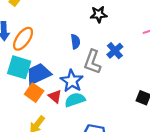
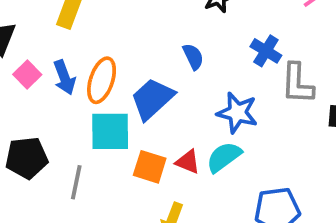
gray L-shape: (92, 62) -> (297, 84), moved
blue trapezoid: (38, 74) -> (152, 99), moved
blue star: (72, 81) -> (237, 113), moved

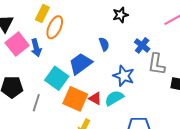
pink square: (27, 75) -> (17, 44), size x1.6
orange ellipse: (102, 80) -> (55, 27), moved
cyan square: (110, 131) -> (57, 78), turned 30
orange square: (150, 167) -> (75, 99), size x1.4

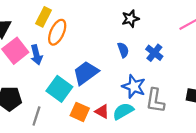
blue semicircle: (104, 44) -> (123, 50), moved
gray L-shape: (156, 64) -> (155, 101), moved
orange square: (75, 99) -> (80, 112), size x0.7

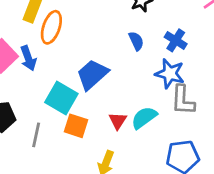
blue star: (134, 86) -> (170, 74), moved
orange square: (80, 112) -> (76, 126), moved
red triangle: (102, 112) -> (118, 121), turned 40

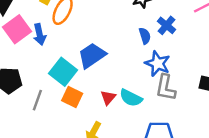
blue cross: (176, 40) -> (167, 25), moved
blue semicircle: (136, 41) -> (145, 36), moved
cyan semicircle: (144, 118) -> (131, 98), turned -125

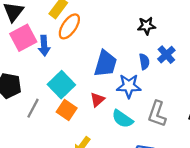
blue trapezoid: (92, 55) -> (105, 64), moved, turned 132
blue star: (158, 64) -> (129, 86), moved, turned -30
red triangle: (108, 98) -> (97, 100), moved

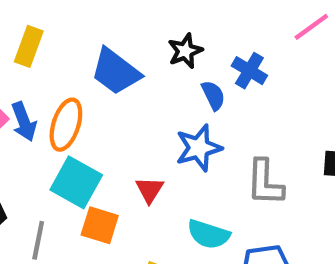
orange ellipse: (69, 26) -> (66, 125), moved
black star: (146, 26) -> (185, 51), moved
blue trapezoid: (105, 64) -> (116, 72), moved, turned 128
cyan semicircle: (122, 119) -> (208, 234), moved

